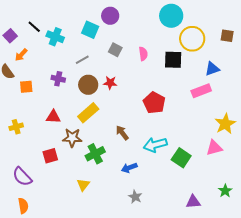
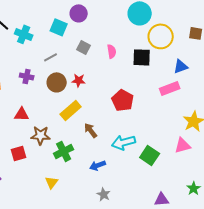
yellow rectangle: (88, 113) -> (71, 110), moved

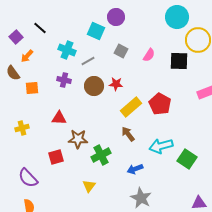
cyan cross: (24, 34) -> (67, 50), moved
pink semicircle: (112, 51) -> (149, 55), turned 40
yellow rectangle: (71, 110) -> (131, 107), moved
gray star: (104, 194) -> (141, 198), size x1.5

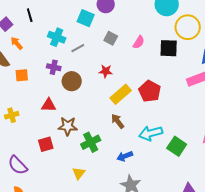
black line: (40, 28) -> (30, 15), turned 32
orange arrow: (27, 56) -> (17, 43), turned 96
brown circle: (94, 86) -> (72, 81), moved

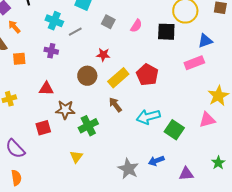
brown circle: (72, 81) -> (87, 76), moved
blue arrow: (125, 156) -> (156, 161), moved

